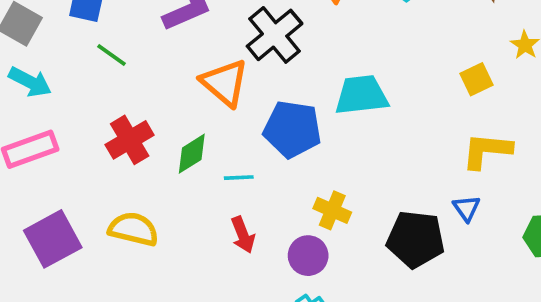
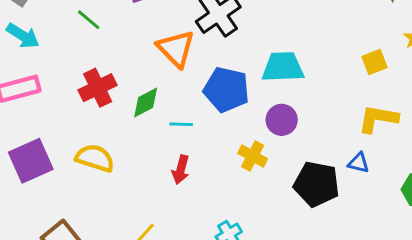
blue triangle: (467, 208) -> (358, 163), turned -45
red arrow: (243, 235) -> (181, 170), turned 32
purple circle: (308, 256) -> (282, 120), moved

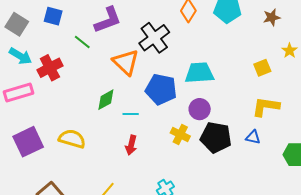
green line: (89, 20) -> (82, 42), moved
red cross: (98, 88) -> (50, 68), moved
black pentagon: (316, 184) -> (216, 137), moved

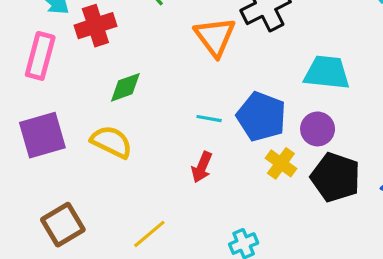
blue pentagon: (161, 89) -> (261, 117), moved
pink rectangle: (19, 92) -> (40, 56), turned -68
green diamond: (106, 100) -> (125, 87), moved

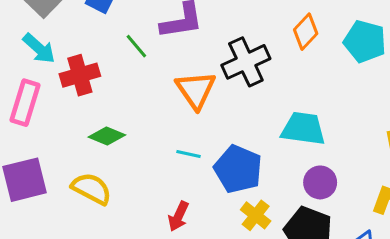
green diamond: (125, 87) -> (107, 136), turned 40
cyan line: (209, 119) -> (189, 154), moved
purple circle: (318, 129) -> (320, 182), moved

